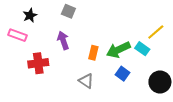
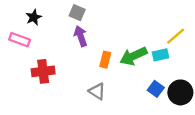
purple arrow: (63, 40) -> (81, 36), moved
cyan rectangle: (142, 49) -> (160, 55), turned -48
blue square: (123, 74) -> (156, 89), moved

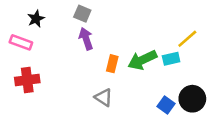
red cross: (43, 71) -> (27, 80), moved
blue square: (156, 89) -> (166, 105), moved

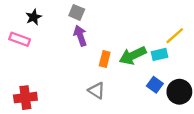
red cross: (27, 80) -> (25, 98), moved
blue square: (166, 105) -> (155, 85), moved

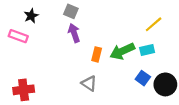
yellow line: (175, 36) -> (154, 24), moved

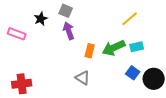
black star: (31, 16) -> (41, 19), moved
yellow line: (154, 24) -> (130, 19), moved

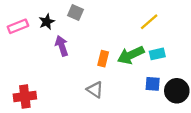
purple arrow: (69, 31) -> (62, 46), moved
pink rectangle: (17, 34) -> (18, 26), moved, turned -42
blue square: (133, 73) -> (153, 84), turned -32

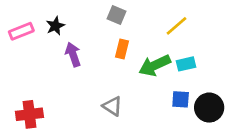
gray square: (75, 13) -> (117, 15), moved
orange rectangle: (103, 59) -> (122, 49), moved

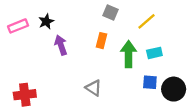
gray square: (117, 15) -> (110, 12), moved
green arrow: (155, 65) -> (129, 54), turned 115

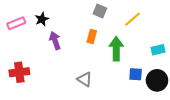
cyan rectangle: (154, 53) -> (158, 50), moved
red cross: (25, 95) -> (19, 72), moved

